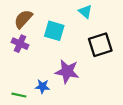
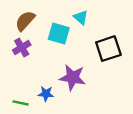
cyan triangle: (85, 12) -> (81, 17), moved
purple cross: (20, 44) -> (22, 47), turned 35

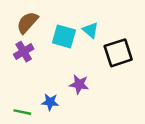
cyan triangle: (81, 17) -> (90, 30), moved
purple star: (73, 77) -> (79, 84), size x0.7

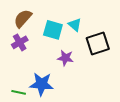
purple star: (79, 84) -> (65, 58), moved
blue star: (50, 102) -> (42, 84), size x1.6

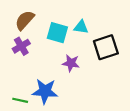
cyan triangle: (75, 25) -> (81, 27), turned -32

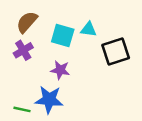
purple star: (71, 63) -> (60, 70), moved

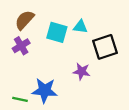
purple star: (60, 70) -> (82, 71), moved

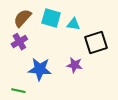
cyan square: (57, 32) -> (51, 18), moved
blue star: (45, 90) -> (40, 69), moved

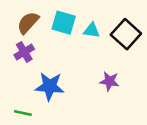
black square: (96, 43) -> (126, 34), moved, turned -30
purple star: (75, 65) -> (109, 81), moved

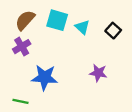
cyan triangle: (92, 30) -> (82, 27), turned 35
black square: (126, 34) -> (113, 31), size x0.6

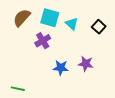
purple cross: (22, 47) -> (43, 41), moved
blue star: (45, 77) -> (61, 68), moved, size x0.7

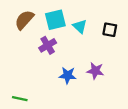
cyan square: (50, 18) -> (55, 20), turned -30
black square: (99, 27) -> (110, 30), turned -32

